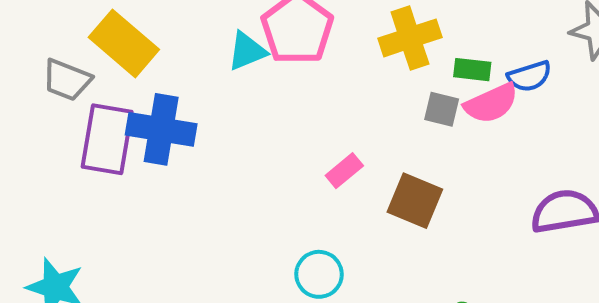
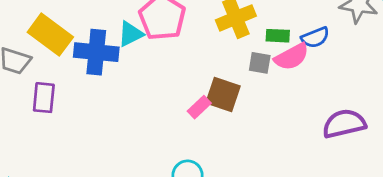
blue cross: (161, 129) -> (96, 52), moved
purple rectangle: (107, 139) -> (44, 98), size x0.7
brown square: (415, 201) -> (223, 95), moved

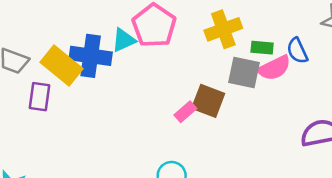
yellow rectangle: (50, 35) -> (61, 66), moved
blue semicircle: (315, 37) -> (297, 51), turned 84
gray square: (260, 63) -> (244, 73), size x1.5

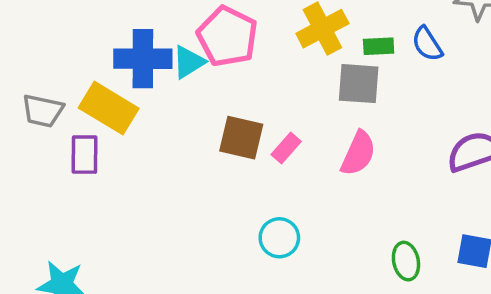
blue cross: (91, 56) -> (143, 59), moved
pink semicircle: (274, 68) -> (358, 153), moved, turned -32
brown square: (208, 101) -> (241, 138), moved

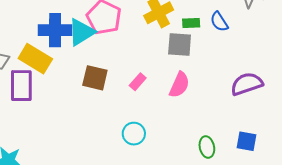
cyan triangle: (189, 62) -> (81, 32), size x1.4
brown square: (241, 138) -> (95, 78), moved
purple rectangle: (85, 155) -> (21, 86), size x1.4

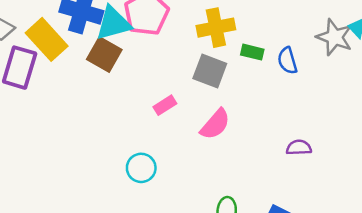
gray square: (180, 45) -> (210, 71), moved
brown square: (95, 78) -> (104, 54), moved
purple semicircle: (247, 84) -> (299, 147), size x0.6

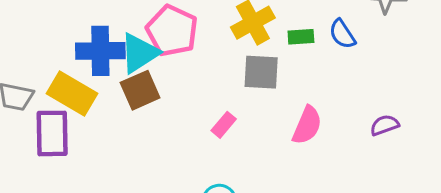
brown square: (104, 54) -> (140, 90), turned -36
pink semicircle: (215, 124) -> (307, 125), moved

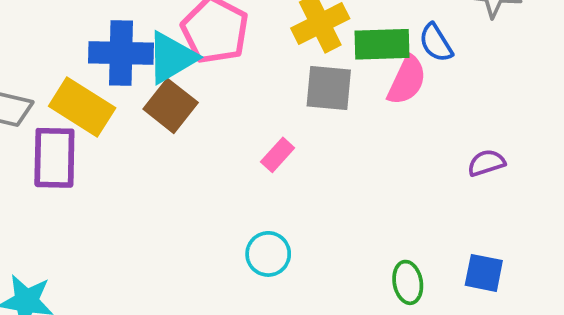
green rectangle: (301, 37) -> (382, 44), size x1.6
brown square: (140, 90) -> (171, 106), turned -30
pink semicircle: (307, 125) -> (407, 80), moved

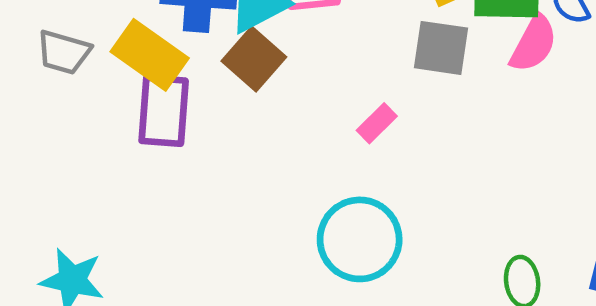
purple rectangle: (54, 158) -> (164, 111), moved
cyan circle: (268, 254) -> (360, 239), size x1.6

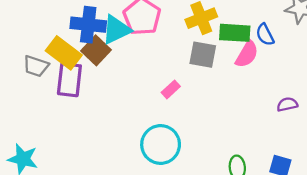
gray trapezoid: (64, 52) -> (36, 66), moved
brown square: (254, 59) -> (96, 50), moved

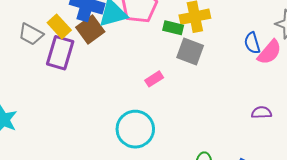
green rectangle: (235, 33) -> (173, 28), moved, size x0.7
yellow rectangle: (64, 53) -> (59, 26), size x0.7
pink semicircle: (247, 54) -> (269, 52), moved

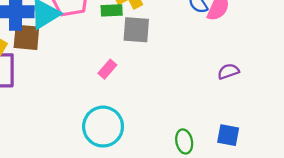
brown square: (90, 30) -> (26, 37), turned -32

